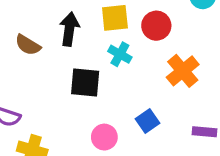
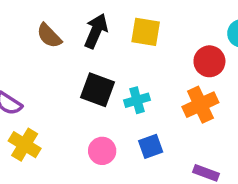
red circle: (156, 26) -> (209, 61), moved
cyan cross: (120, 54) -> (137, 100), moved, turned 30

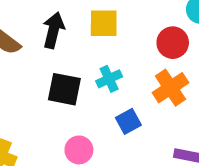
cyan cross: (137, 100) -> (109, 79), moved
blue square: (151, 146) -> (128, 121), moved

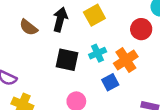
yellow square: (104, 23) -> (94, 15), turned -30
orange cross: (170, 88) -> (126, 60), moved

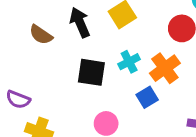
black arrow: (60, 19) -> (80, 22), turned -35

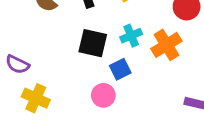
blue square: (147, 97) -> (120, 69), moved

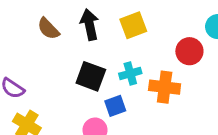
orange cross: (166, 45) -> (165, 87), turned 32

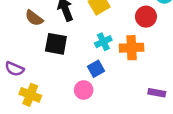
black square: (91, 76) -> (56, 44), moved

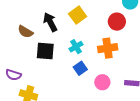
cyan cross: (103, 42) -> (76, 47), moved
pink circle: (84, 90) -> (102, 82), moved

